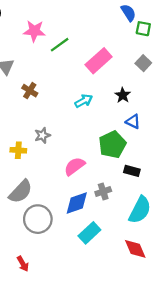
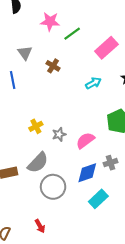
brown cross: (30, 91) -> (53, 66), moved
gray star: (42, 135) -> (59, 134), moved
yellow cross: (18, 150) -> (36, 126), turned -32

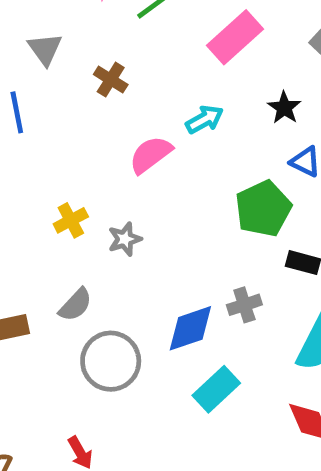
pink semicircle: (85, 140) -> (151, 155), moved
gray semicircle: (38, 163) -> (75, 305), size x0.7

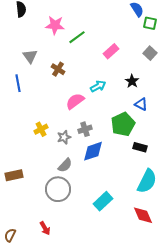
pink rectangle: (235, 37) -> (111, 51), size x0.7
gray semicircle: (75, 305) -> (65, 165), moved
gray cross: (244, 305) -> (85, 129), moved
blue diamond: (190, 328) -> (93, 151), moved

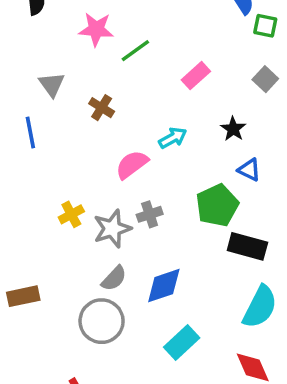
gray star: (64, 137) -> (112, 229), size x1.5
black rectangle: (140, 147) -> (247, 246), size x1.5
blue diamond: (93, 151) -> (164, 286), moved

